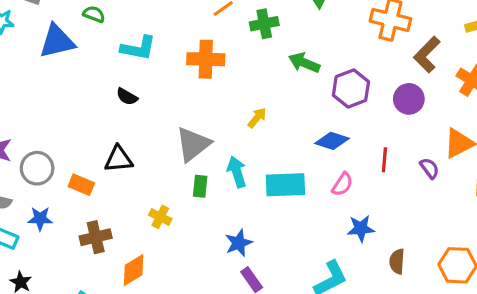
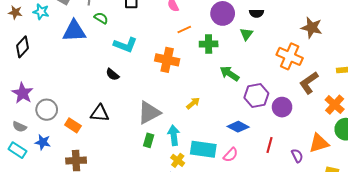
purple circle: (409, 99) -> (282, 107), moved
pink semicircle: (342, 184) -> (231, 155), moved
yellow cross: (160, 217) -> (178, 160), moved

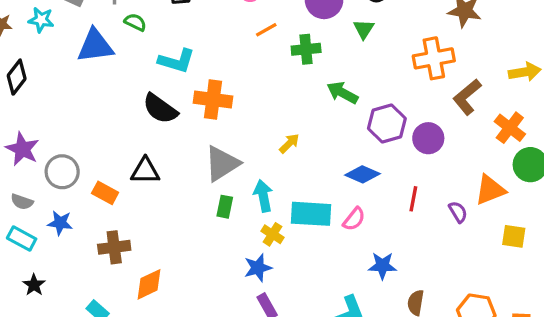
orange cross: (290, 56) -> (434, 58), turned -30
orange cross: (167, 60) -> (213, 100), moved
black semicircle: (112, 74) -> (160, 109), size x1.6

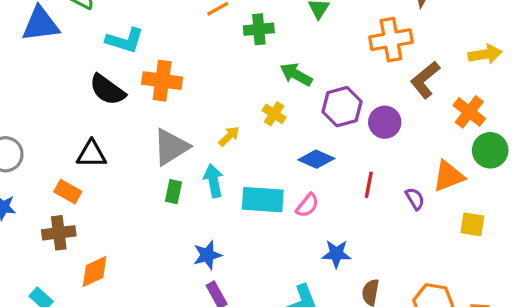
yellow arrow: (289, 143) -> (229, 136), moved
orange rectangle: (105, 193) -> (68, 192), moved
yellow cross: (272, 234) -> (274, 114), moved

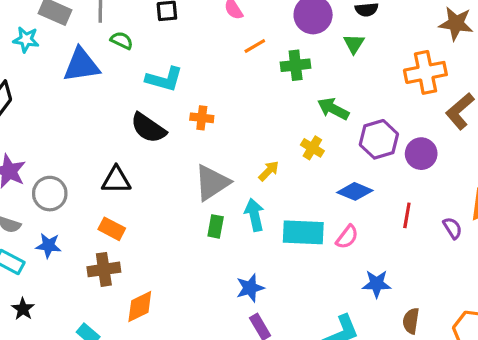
orange cross: (162, 81) -> (202, 118), size x0.6
black triangle: (91, 154) -> (116, 180), moved

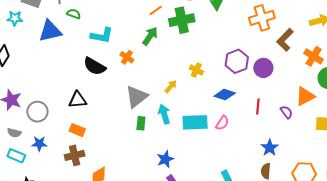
green cross: (296, 65) -> (182, 20), size x1.4
green arrow: (333, 109) -> (150, 36), moved, turned 102
orange cross: (202, 118) -> (127, 57), turned 32
blue star: (377, 284) -> (270, 148), moved, turned -30

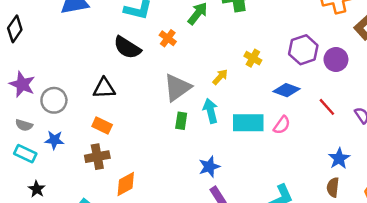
red line: (258, 107) -> (327, 107), turned -49

